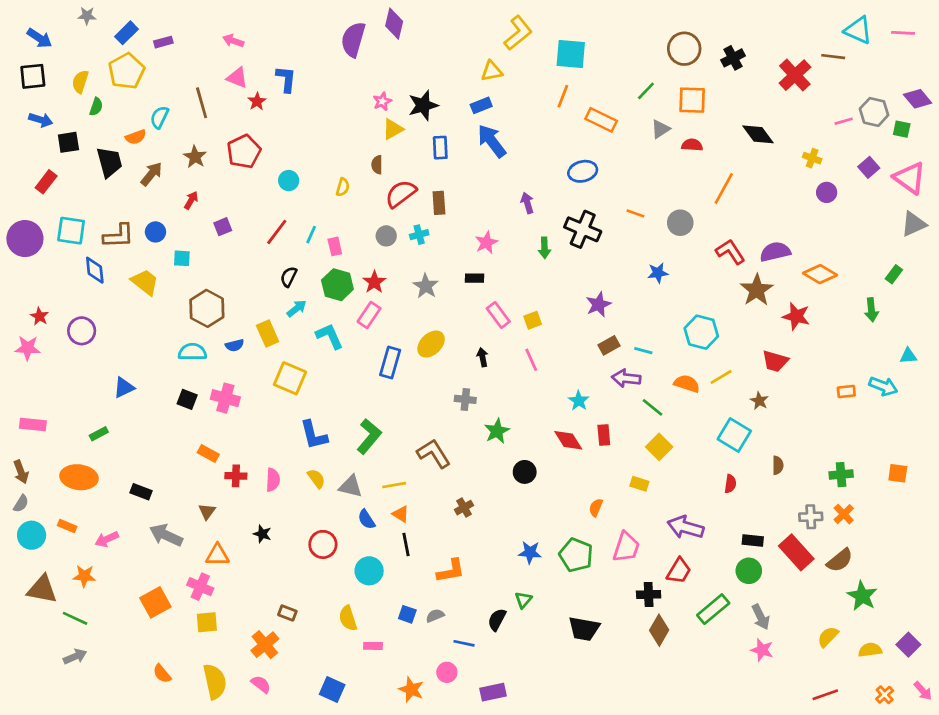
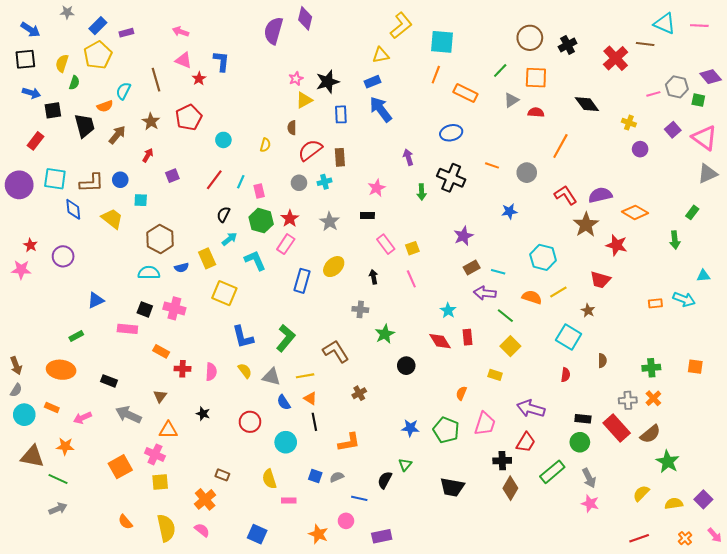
pink rectangle: (33, 424) -> (127, 329), moved

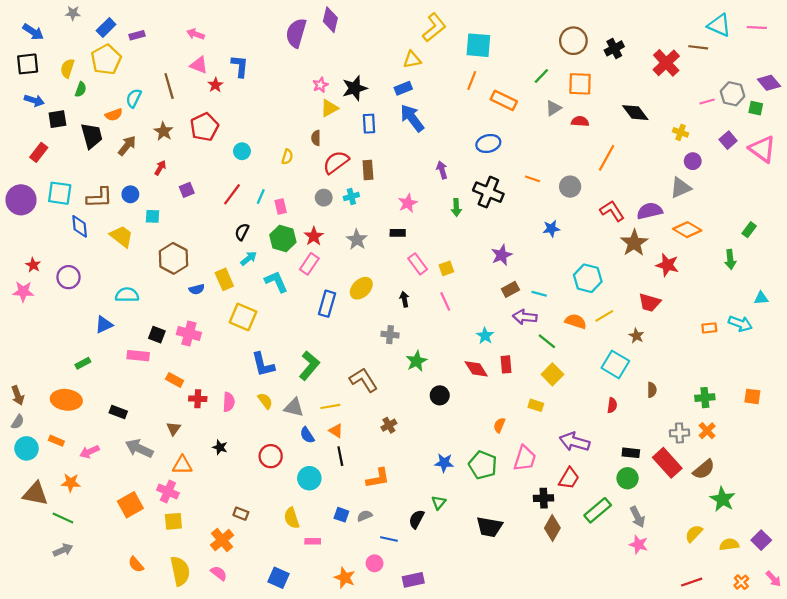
gray triangle: (708, 174) -> (681, 188), moved
cyan semicircle: (149, 273) -> (127, 295), moved

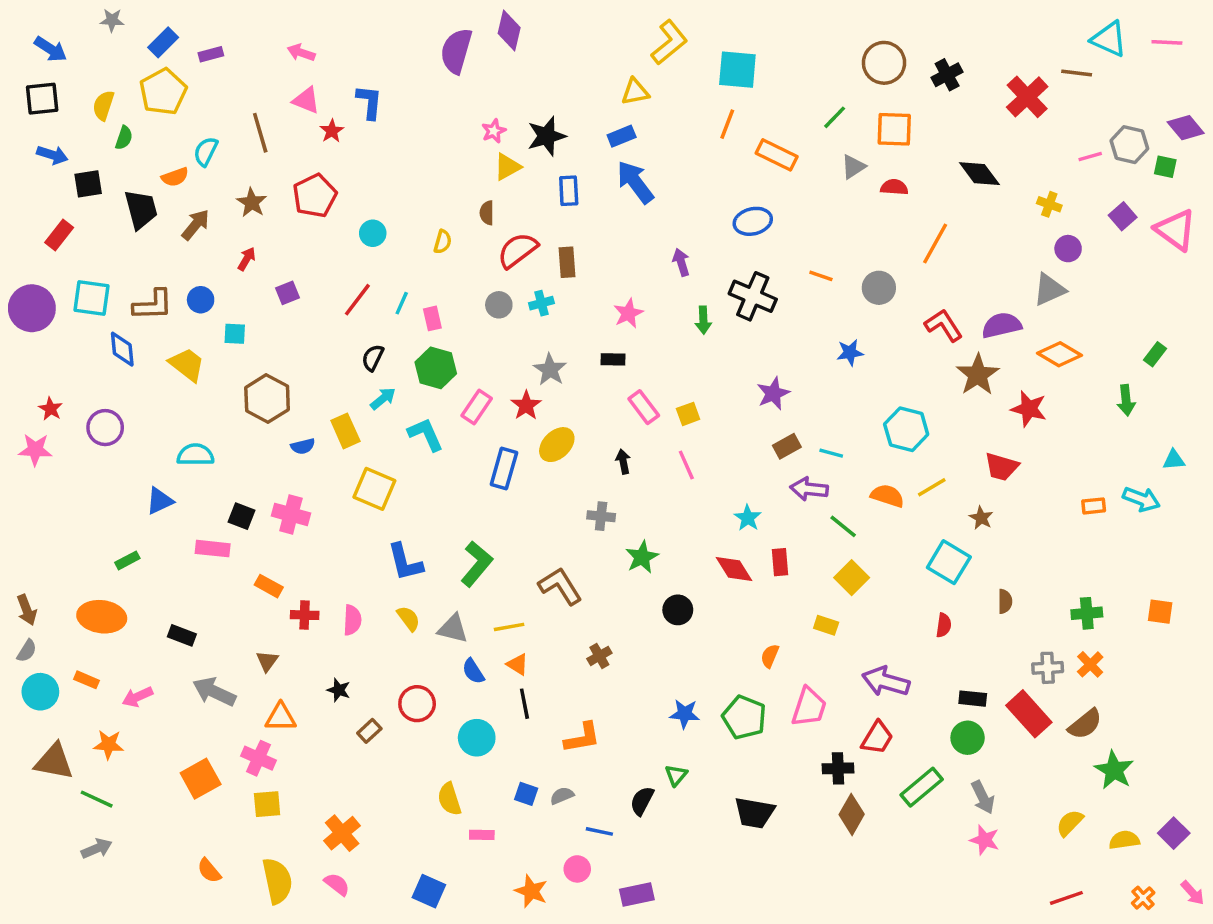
red star: (314, 236) -> (526, 405), moved
brown rectangle: (241, 514) -> (369, 731), moved, turned -64

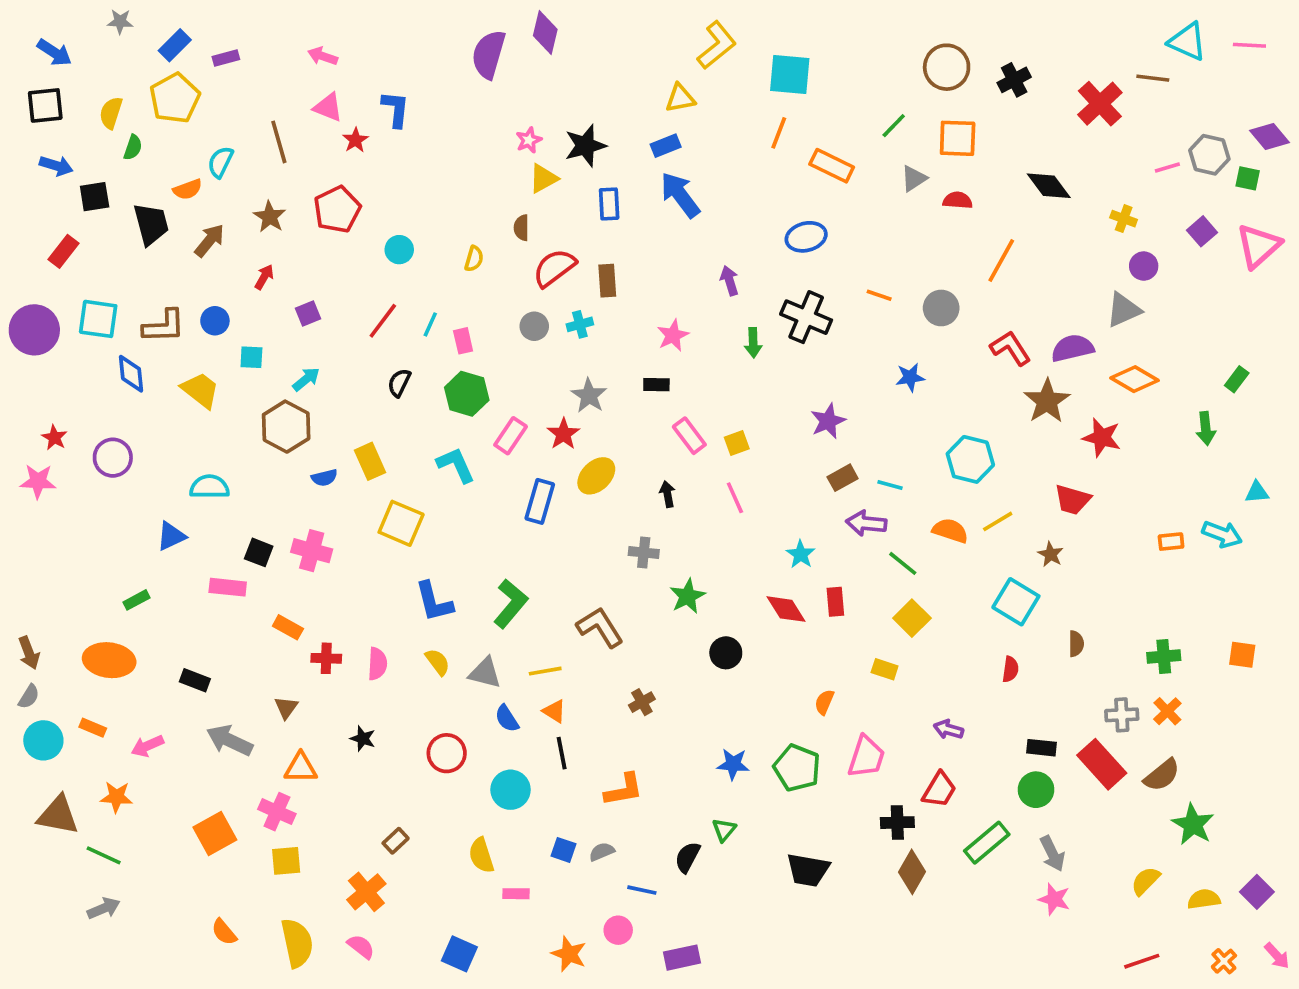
pink triangle: (1175, 230) -> (1259, 246), turned 42
cyan arrow: (383, 399) -> (306, 379), moved
purple arrow: (886, 681) -> (948, 729), size x0.6
brown rectangle: (369, 731) -> (396, 841), moved

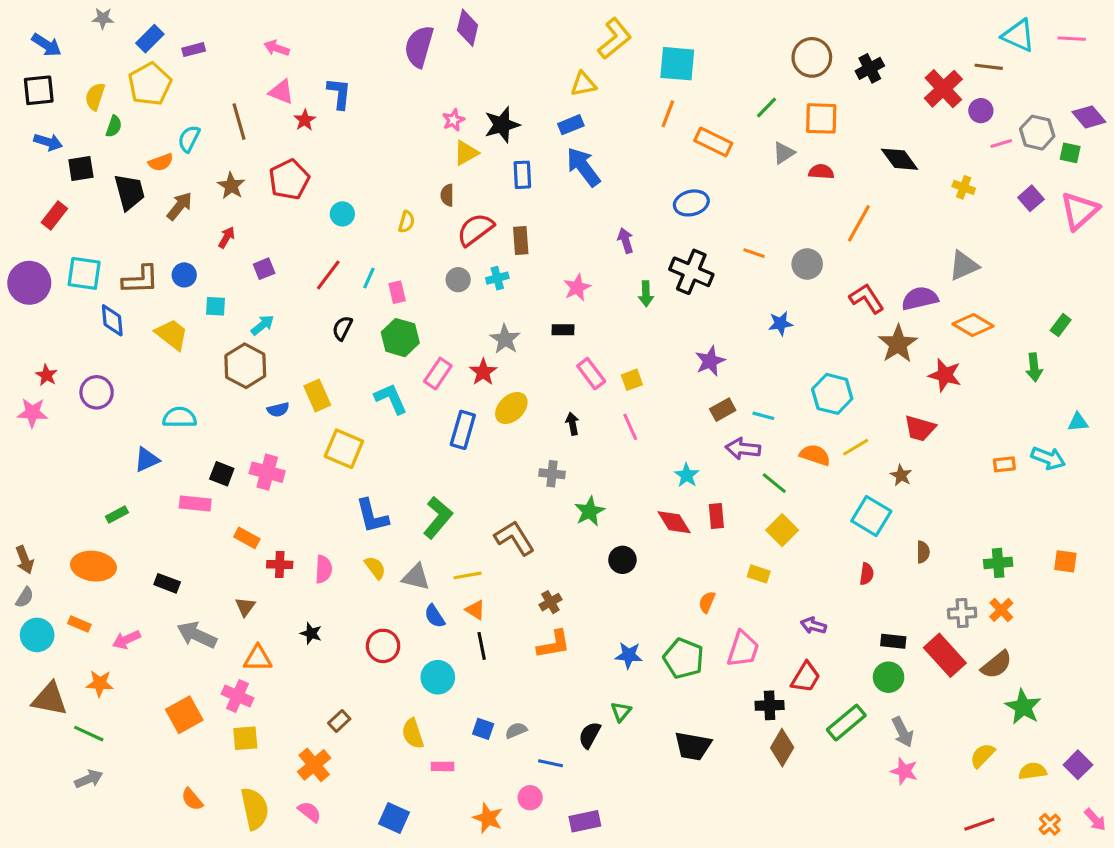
purple circle: (1144, 266) -> (981, 111), moved
orange L-shape: (624, 790) -> (554, 644), moved

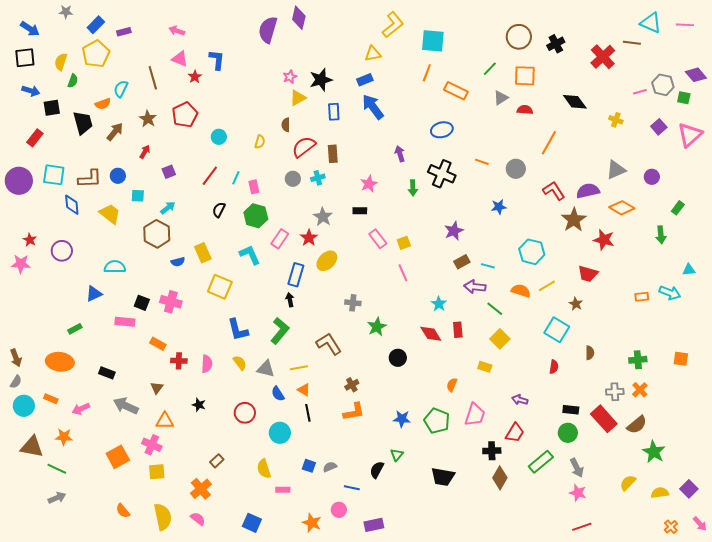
purple circle: (981, 111) -> (652, 177), moved
black arrow: (572, 424) -> (290, 300), moved
red line: (979, 824) -> (582, 527), moved

